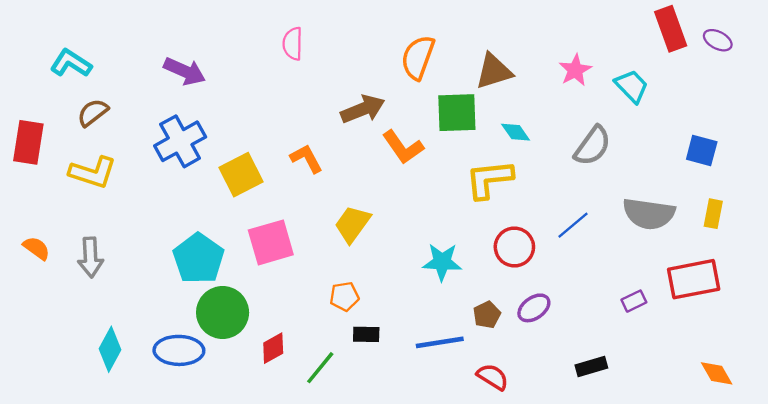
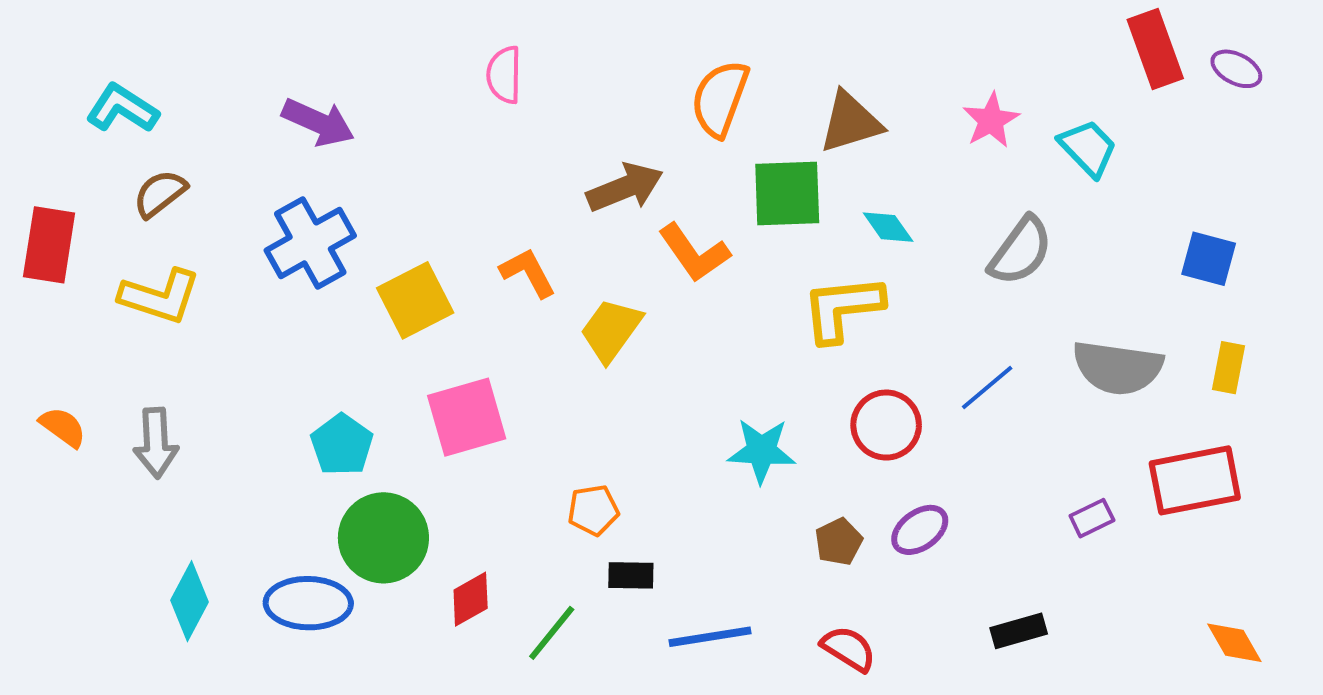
yellow trapezoid: (352, 224) -> (611, 330), moved
cyan pentagon: (198, 259) -> (342, 445), size x0.7
blue line: (440, 342) -> (710, 637), moved

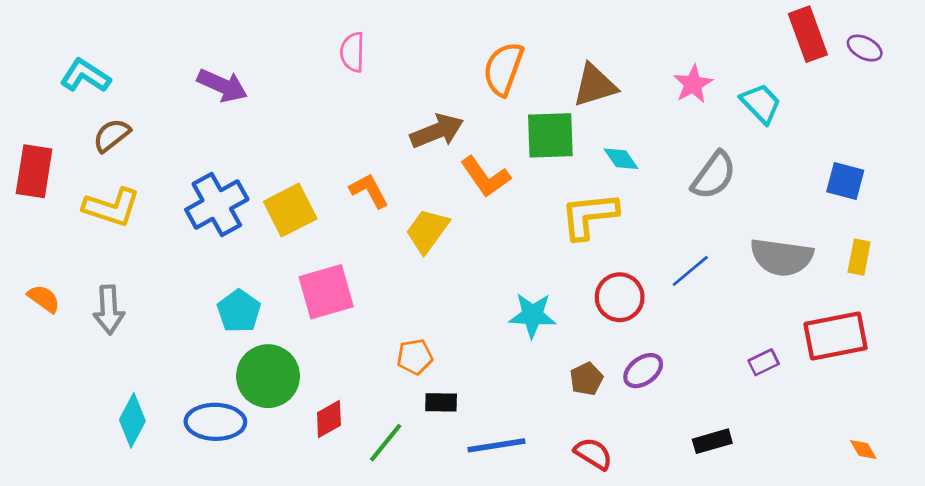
blue cross: (310, 243) -> (217, 204), moved
orange diamond: (1234, 643) -> (863, 450), size x0.7

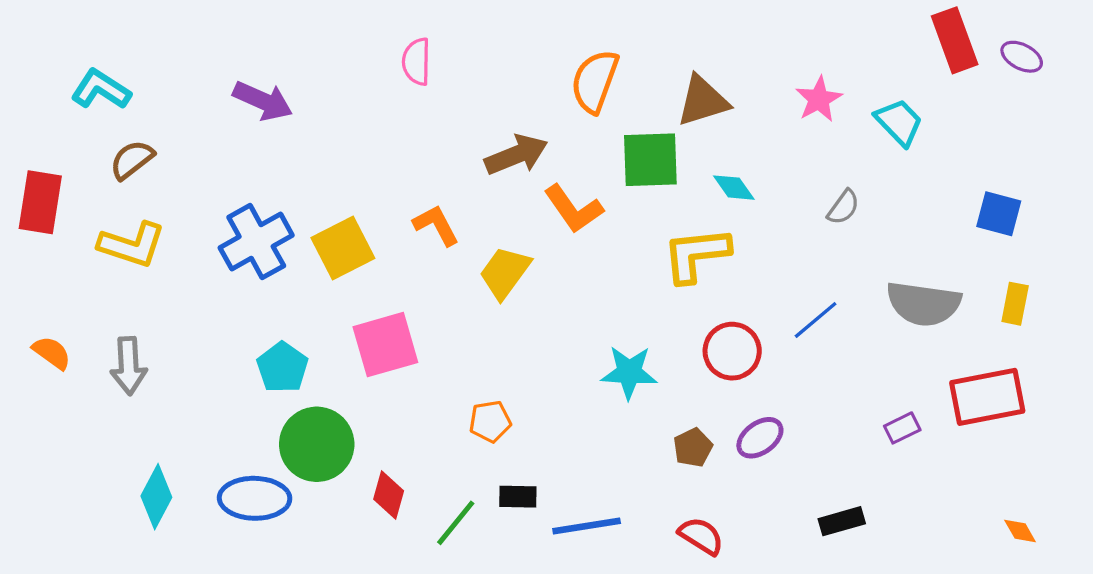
gray semicircle: (714, 175) -> (843, 207), size x0.6
black rectangle: (441, 402) -> (518, 497), moved
red diamond: (329, 419) -> (389, 495), turned -45

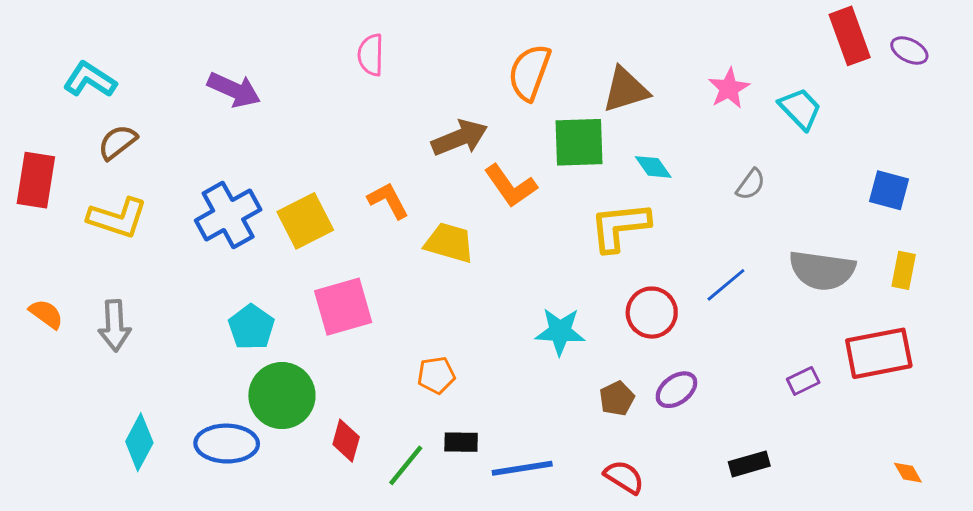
yellow trapezoid: (505, 273) -> (449, 243), turned 70

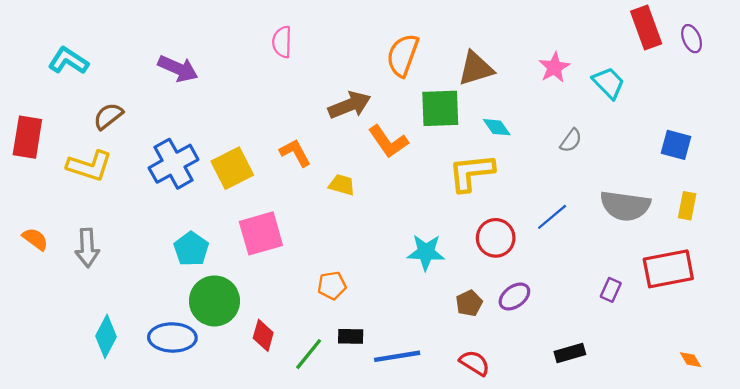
purple ellipse: (909, 51) -> (692, 39), turned 40
brown semicircle: (117, 142) -> (108, 116), moved
yellow trapezoid: (449, 243) -> (342, 185), size x0.7
purple rectangle: (803, 381) -> (611, 290), turned -40

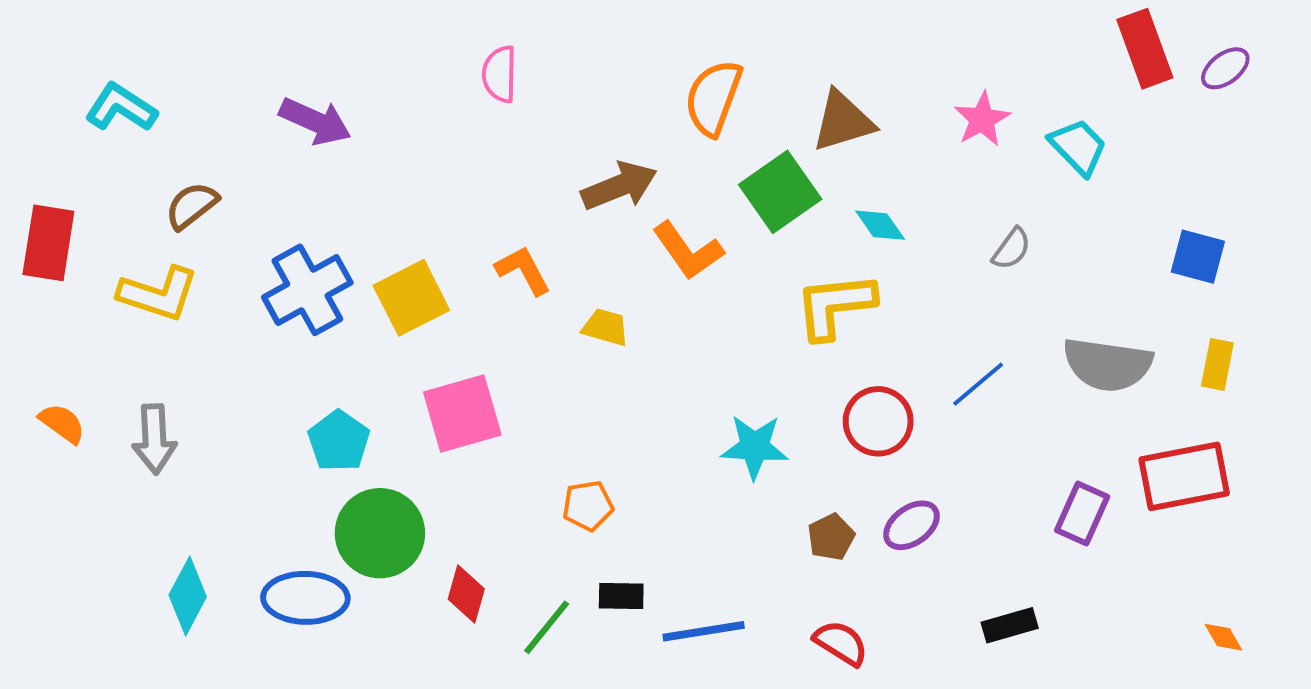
purple ellipse: (692, 39) -> (1225, 68), turned 76
green square: (440, 108) -> (780, 192), turned -33
purple rectangle: (611, 290) -> (1082, 514), size x1.4

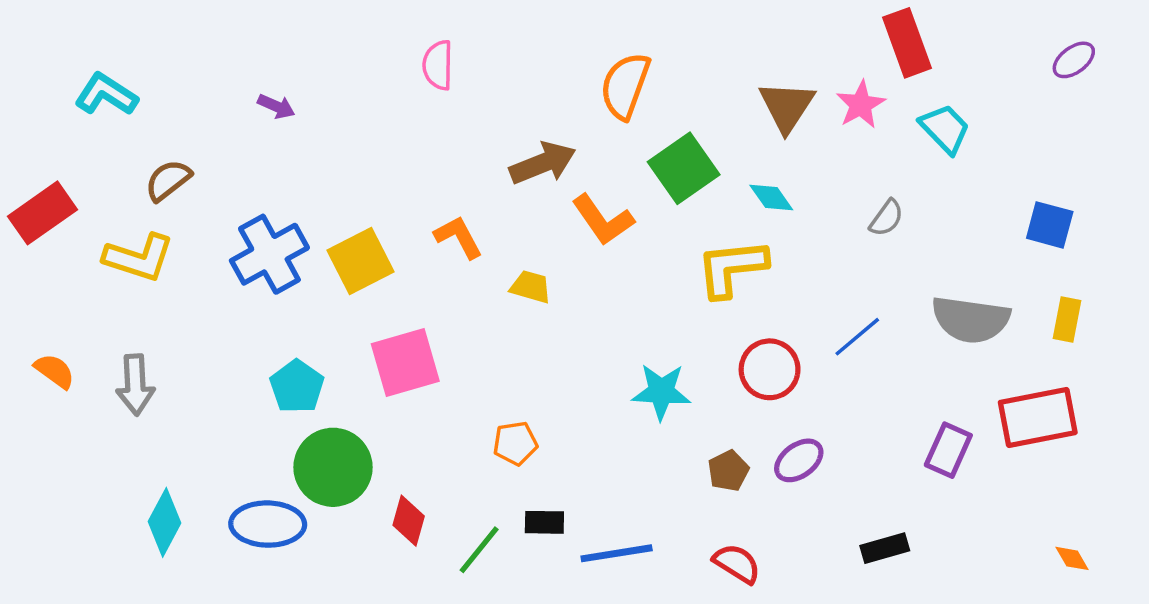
red rectangle: (1145, 49) -> (907, 43), moved
purple arrow: (315, 121) -> (276, 106), size x0.6
brown triangle: (843, 121) -> (787, 106), moved, turned -40
red rectangle: (48, 243) -> (43, 213), turned 46

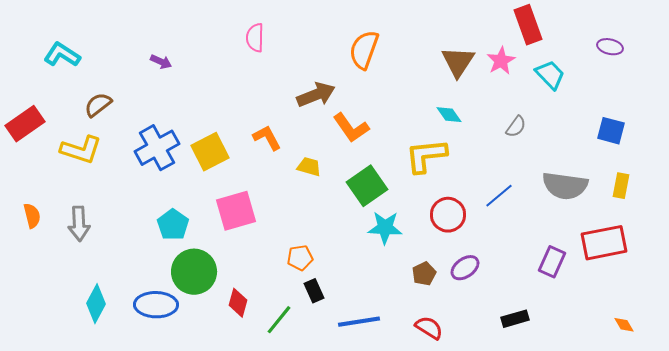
purple ellipse: (1074, 60) -> (610, 47), moved, turned 50
green square: (684, 168) -> (367, 186), moved
orange semicircle: (55, 371) -> (32, 216), turned 40
black rectangle: (544, 522) -> (314, 291), moved, turned 65

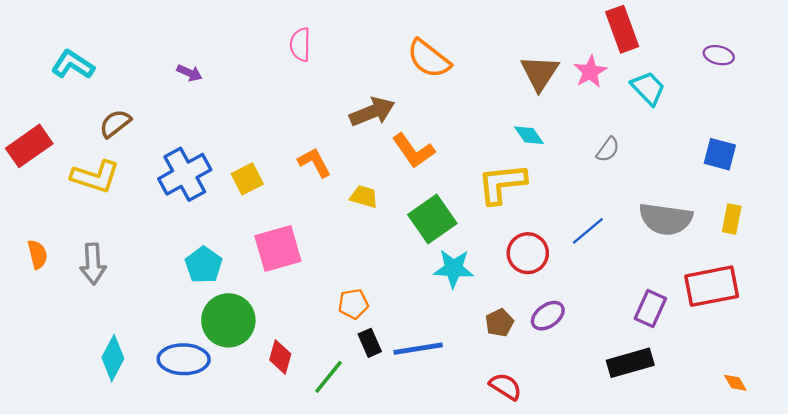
orange semicircle: (364, 50) -> (429, 59), turned -72
yellow square: (210, 152) -> (247, 179), size x0.7
black rectangle: (515, 319) -> (630, 363), moved, size x1.4
blue line: (359, 322) -> (418, 349), moved

